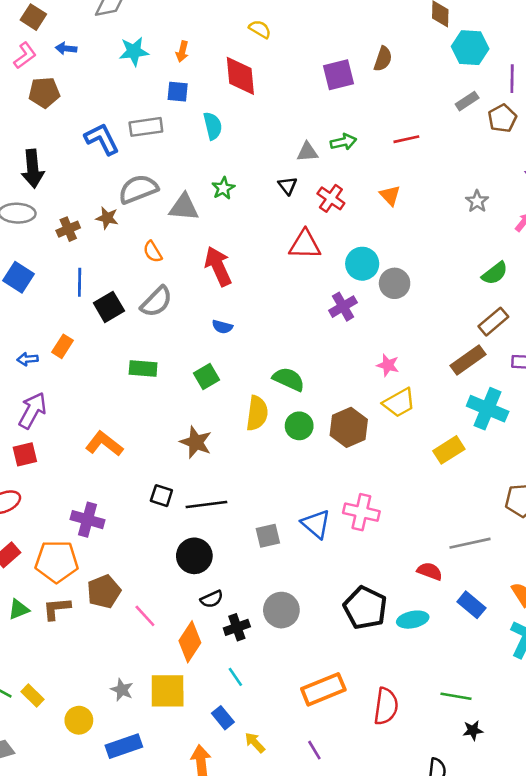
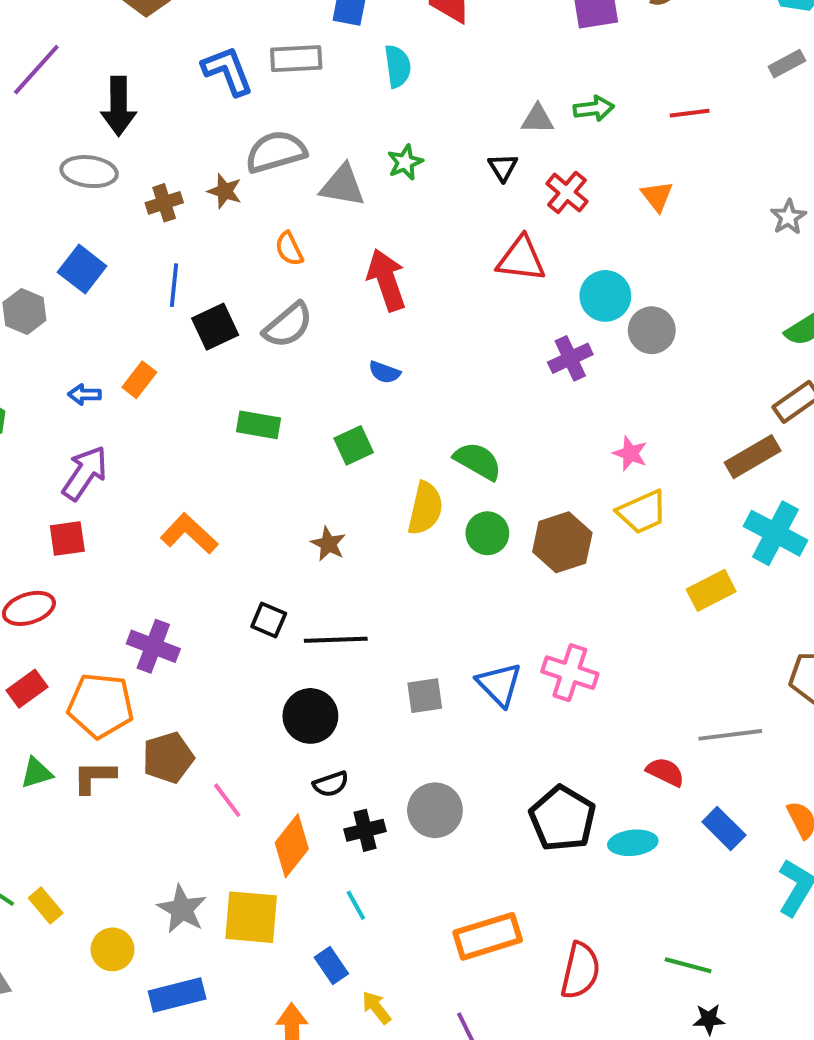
brown star: (196, 442) -> (328, 544), size x0.7
gray star: (122, 690) -> (182, 909), size x1.4

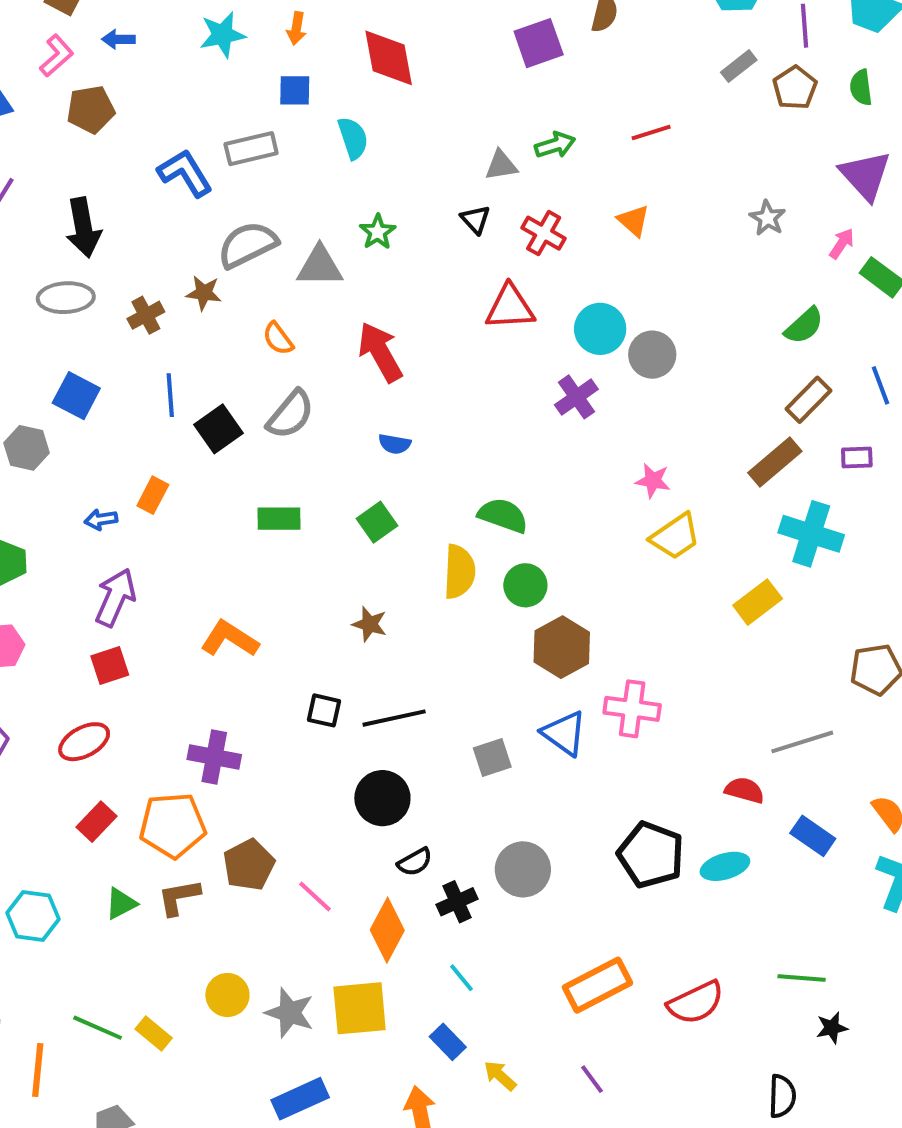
brown hexagon: (562, 542) -> (562, 647), moved
yellow circle: (112, 949) -> (227, 995), moved
red semicircle: (580, 971) -> (696, 1003), turned 62

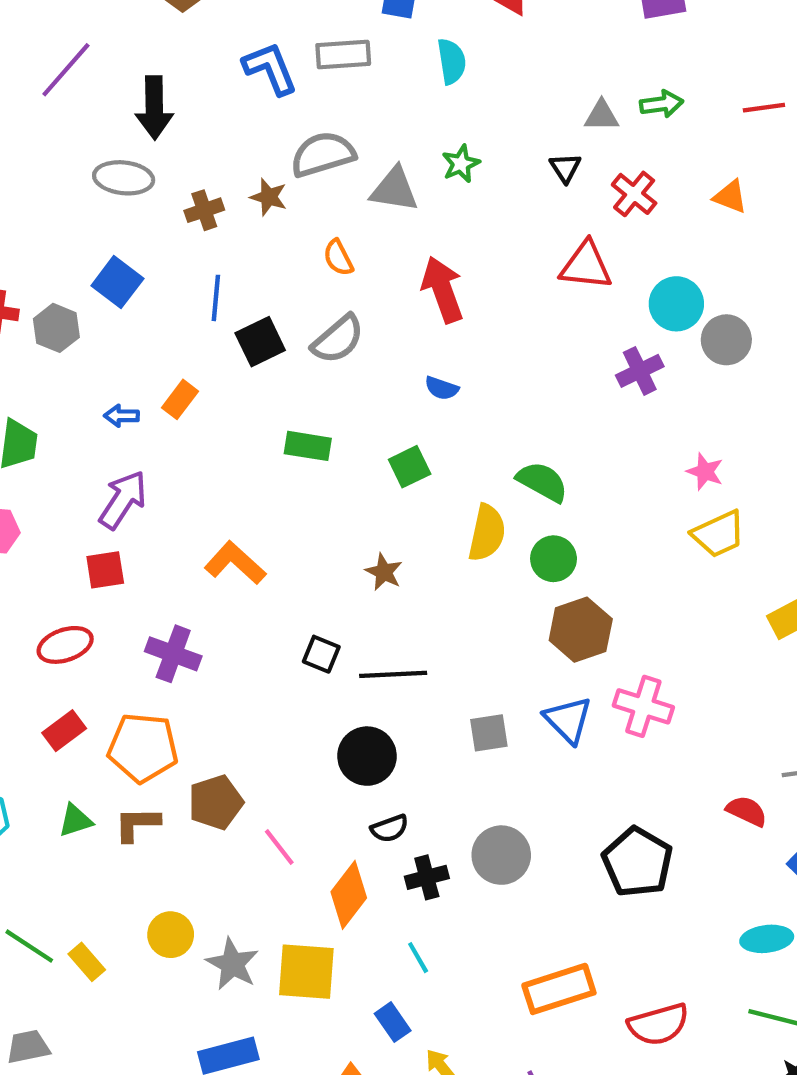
orange triangle: (634, 221) -> (730, 197), turned -30
purple cross: (214, 757) -> (173, 654), moved
cyan ellipse: (725, 866) -> (767, 939), moved

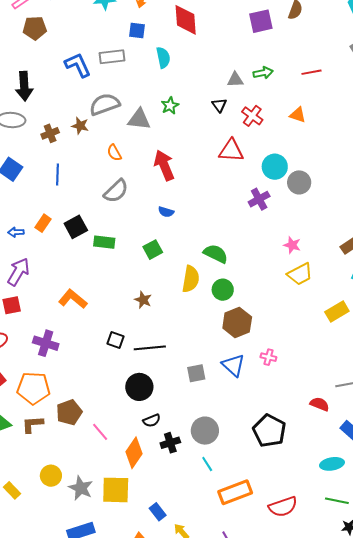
black square: (260, 342) -> (76, 227), moved
pink cross: (643, 706) -> (268, 357), size x0.6
cyan line: (418, 958) -> (207, 464), moved

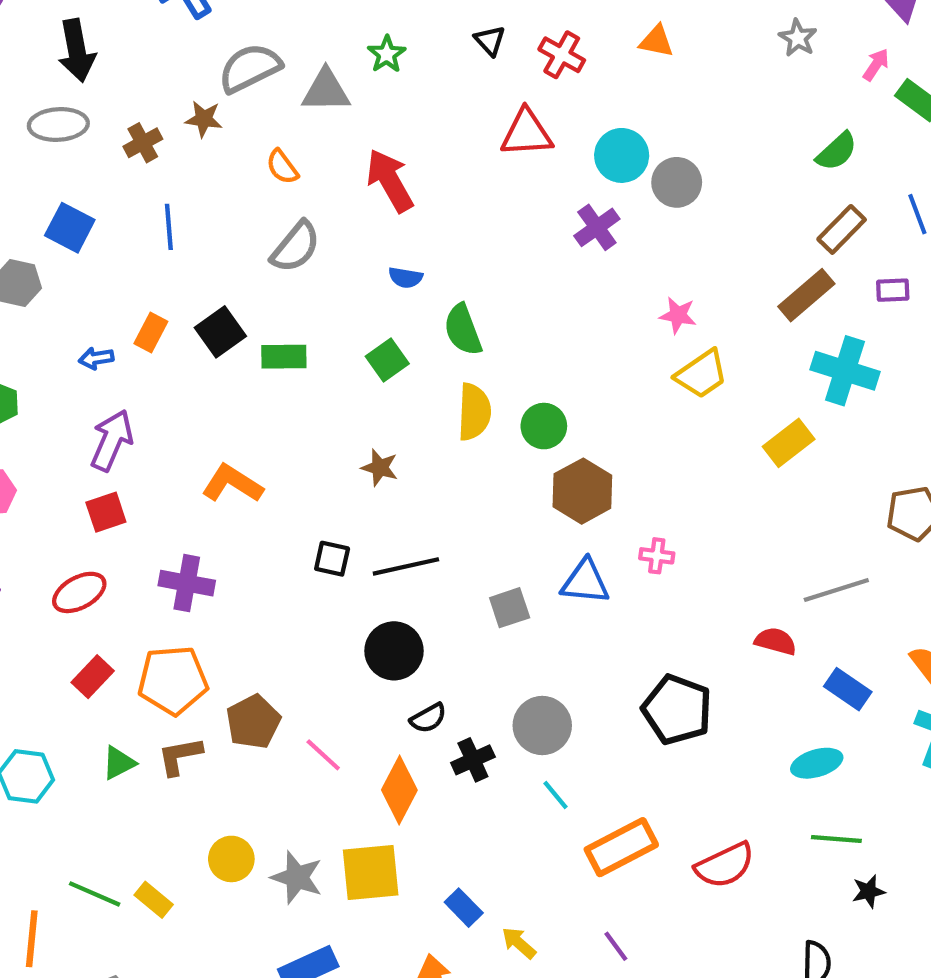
green semicircle: (216, 254) -> (463, 330), moved, turned -130
blue triangle: (233, 365) -> (585, 582), turned -30

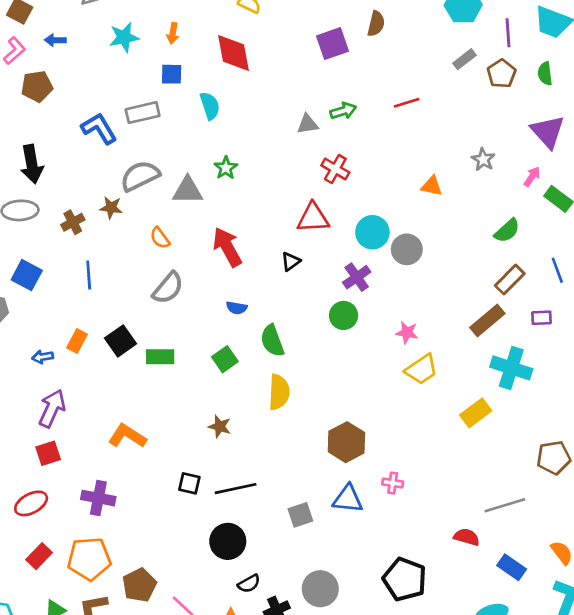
black triangle: (490, 41) -> (291, 261), moved, turned 36
orange triangle: (656, 41) -> (432, 186), moved
green circle: (544, 426) -> (344, 315), moved

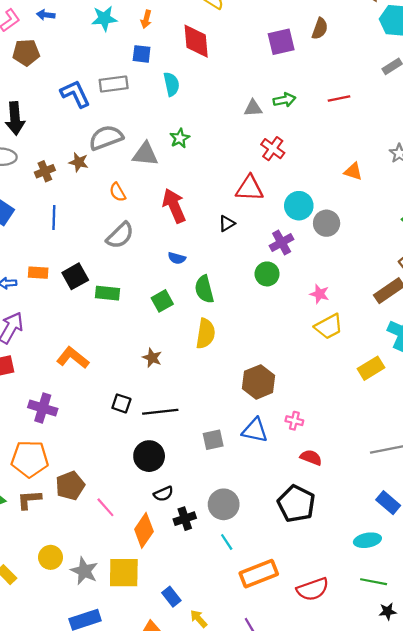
orange rectangle: (77, 341) -> (38, 273), turned 60
red semicircle: (467, 537) -> (311, 457), moved

